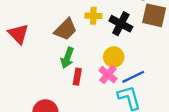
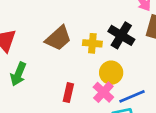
yellow cross: (93, 16) -> (92, 43), moved
green arrow: (67, 58) -> (18, 74), moved

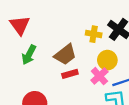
brown trapezoid: (58, 38) -> (65, 55), moved
red rectangle: (68, 93) -> (70, 74), turned 56

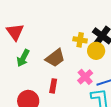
yellow circle: (107, 60) -> (96, 51), moved
red rectangle: (70, 74) -> (53, 86), moved, turned -64

